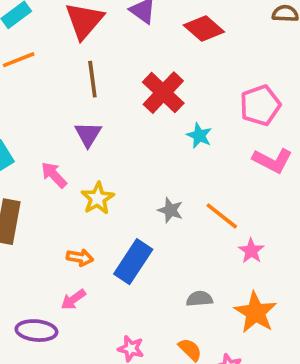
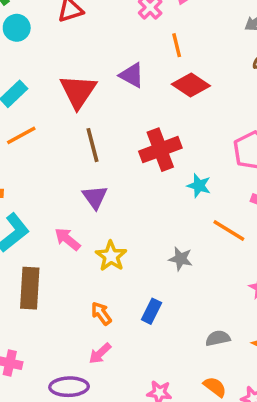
red cross: (163, 93) -> (160, 150), turned 33
orange line: (222, 216) -> (229, 230), moved
orange arrow: (80, 258) -> (101, 313), turned -130
blue rectangle: (133, 262) -> (152, 311), size x0.6

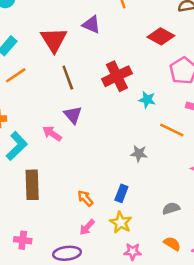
red diamond: (191, 85) -> (161, 36), moved
pink arrow: (67, 239) -> (52, 133), moved
yellow star: (111, 256) -> (121, 222), moved

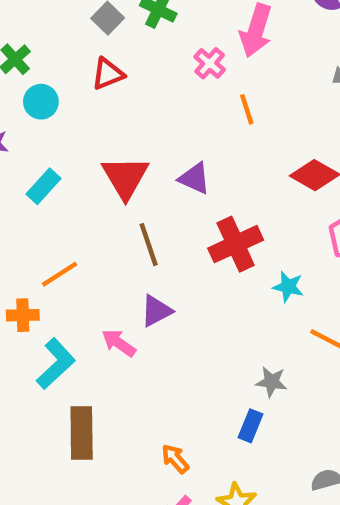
purple triangle: (91, 25) -> (194, 178), moved
orange line: (16, 75) -> (60, 274), moved
purple triangle: (73, 115) -> (156, 311), turned 42
blue rectangle: (121, 193) -> (251, 426), moved

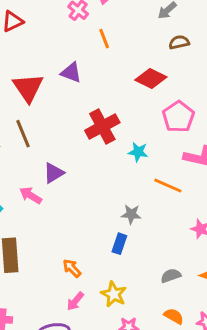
purple triangle: (194, 178) -> (71, 73), moved
brown line: (149, 245) -> (23, 134), moved

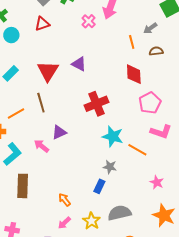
orange line: (104, 39) -> (132, 42), moved
red diamond: (151, 79) -> (134, 74), turned 55
cyan star: (138, 152) -> (113, 136), moved, size x1.5
gray semicircle: (171, 276) -> (119, 213), moved, size x1.6

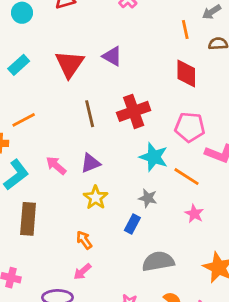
brown line: (41, 103) -> (90, 114), moved
pink pentagon: (150, 103) -> (190, 127), moved, turned 30
purple triangle: (59, 132) -> (90, 163), moved
pink star: (157, 182) -> (194, 214), moved
yellow star: (91, 221) -> (96, 198), moved

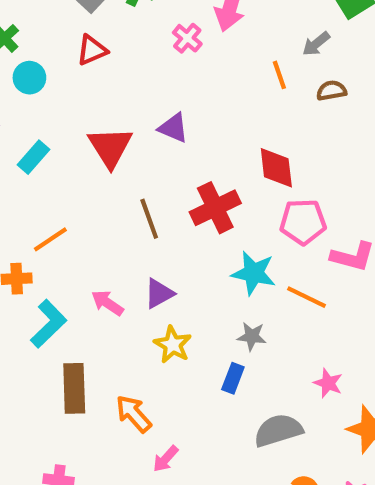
red diamond: (186, 74) -> (276, 168), moved
pink star: (194, 214) -> (328, 383), moved
orange arrow: (84, 240) -> (134, 414), moved, size x1.4

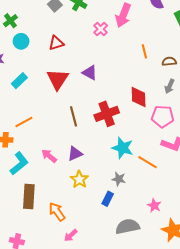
gray arrow: (316, 44) -> (170, 86), moved, turned -32
red triangle: (92, 50) -> (56, 43), moved
pink pentagon: (303, 222) -> (163, 116), moved

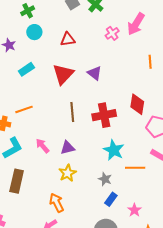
orange line: (148, 162) -> (135, 168), turned -42
blue rectangle: (108, 199) -> (111, 199), moved
orange arrow: (57, 212) -> (57, 203), moved

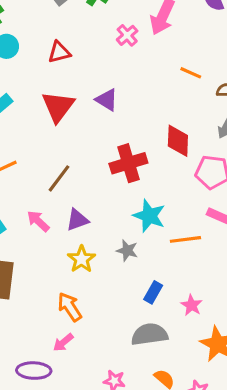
orange line: (150, 62) -> (191, 73), turned -56
brown line: (72, 112) -> (59, 178), moved, turned 48
gray star: (105, 179) -> (127, 251), moved

